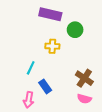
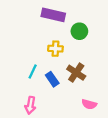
brown cross: (84, 78) -> (76, 73), moved
blue rectangle: (45, 86) -> (52, 79), moved

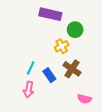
yellow cross: (55, 49) -> (62, 46), moved, turned -32
pink arrow: (30, 105) -> (29, 90), moved

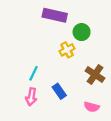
brown cross: (72, 69) -> (95, 74), moved
blue rectangle: (49, 75) -> (59, 91), moved

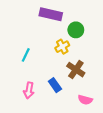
cyan line: (34, 73) -> (26, 55), moved
brown cross: (95, 74) -> (76, 70), moved

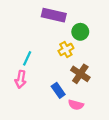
pink arrow: (29, 90) -> (21, 79), moved
pink semicircle: (85, 100) -> (76, 105), moved

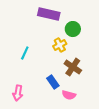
pink arrow: (21, 79) -> (18, 93), moved

